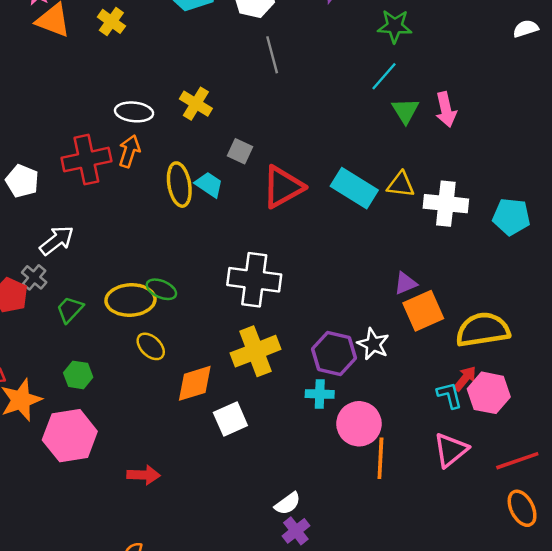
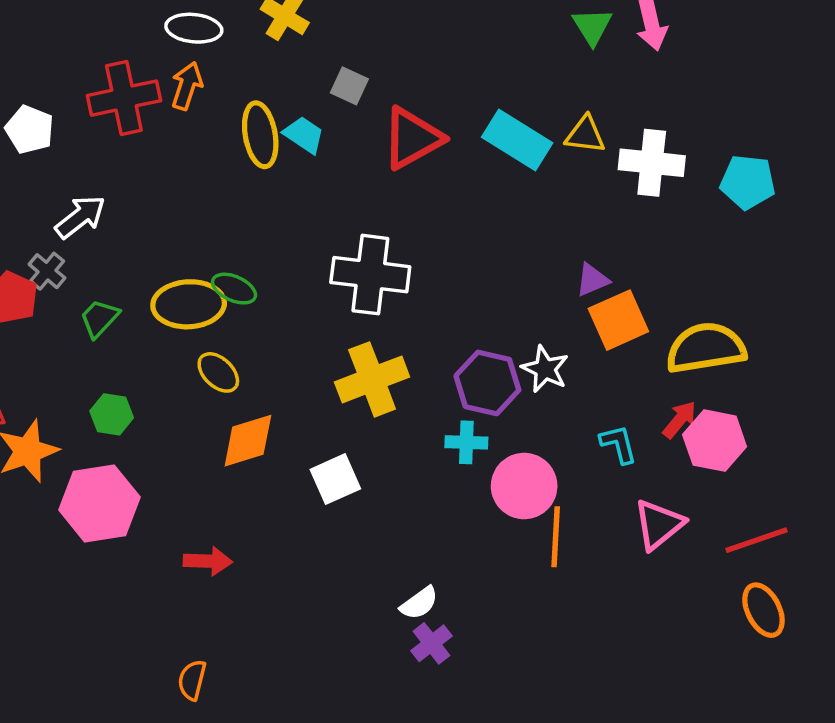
orange diamond: (195, 383) -> (248, 441), moved
cyan L-shape: (449, 395) -> (618, 444), moved

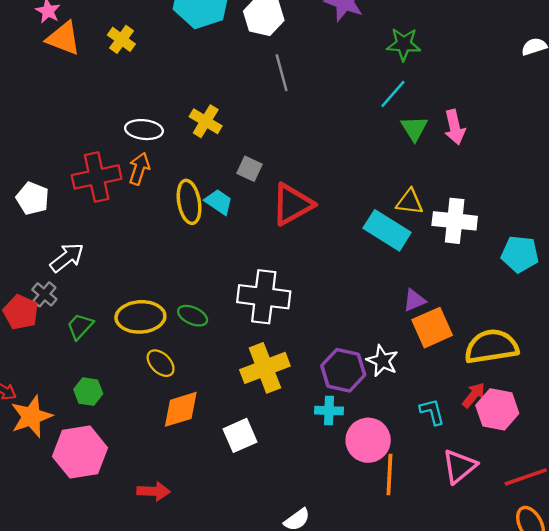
cyan rectangle: (517, 140) -> (387, 230), moved
cyan pentagon: (748, 182) -> (520, 254), moved
green ellipse: (234, 289) -> (193, 316), moved

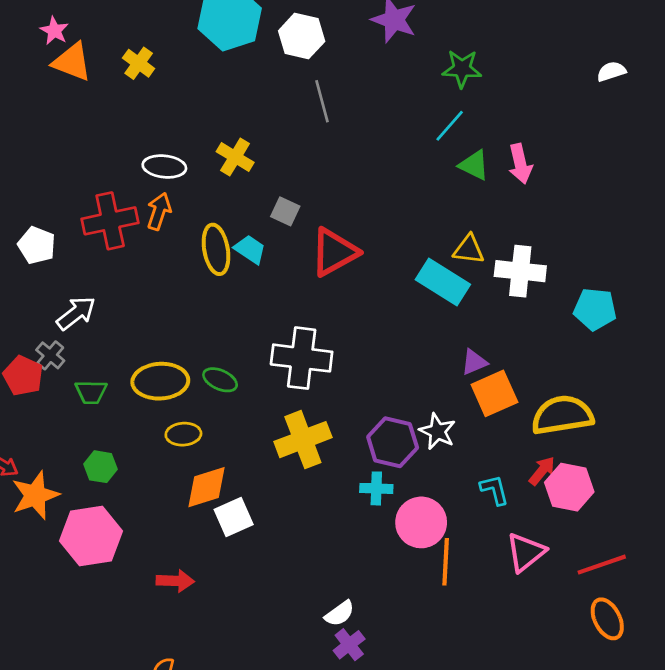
green triangle: (414, 128) -> (474, 165), turned -32
green trapezoid: (80, 326) -> (91, 392), turned -132
yellow ellipse: (161, 363) -> (183, 434), turned -48
white square: (240, 435) -> (234, 517), moved

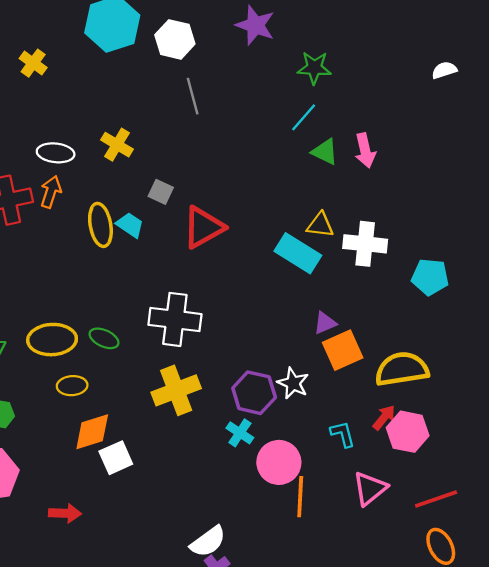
cyan cross: (376, 488) -> (240, 433), turned 32
white semicircle: (340, 613) -> (208, 542), size x1.4

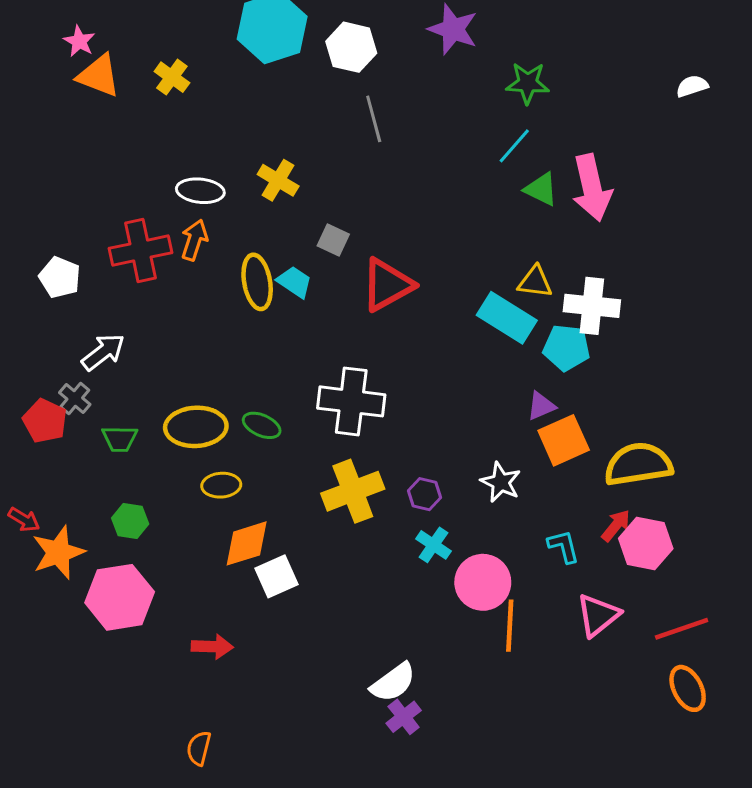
pink arrow: (365, 150) -> (592, 188), size x1.5
cyan pentagon: (430, 277) -> (567, 348), moved
purple hexagon: (254, 393) -> (425, 494), moved, size x0.6

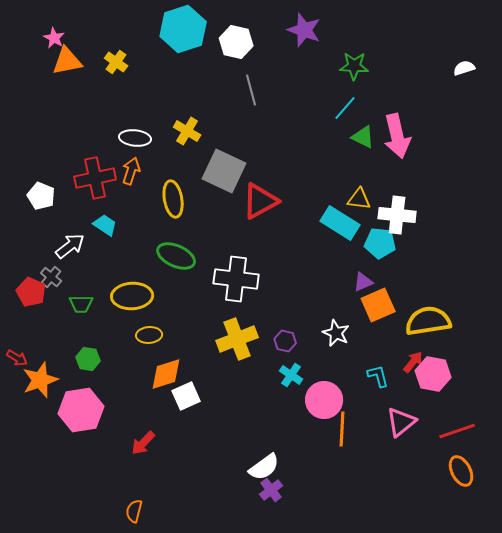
orange triangle: (99, 76) -> (67, 61), turned -32
gray square: (333, 240) -> (224, 171), size x2.0
cyan trapezoid: (294, 282) -> (105, 225), moved
green ellipse: (262, 425) -> (176, 256), moved, size x1.5
red arrow: (212, 647) -> (143, 443), turned 132

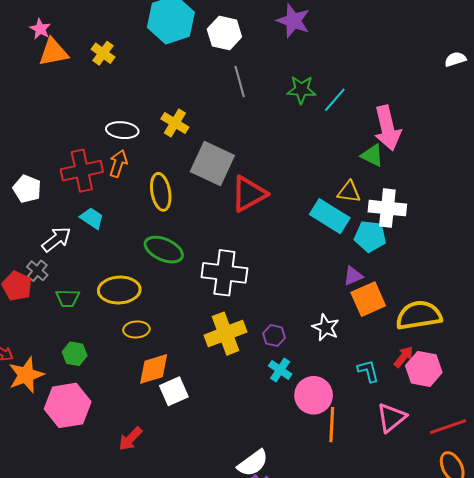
green star: (354, 66) -> (301, 90), moved
green triangle: (363, 137) -> (372, 155), moved

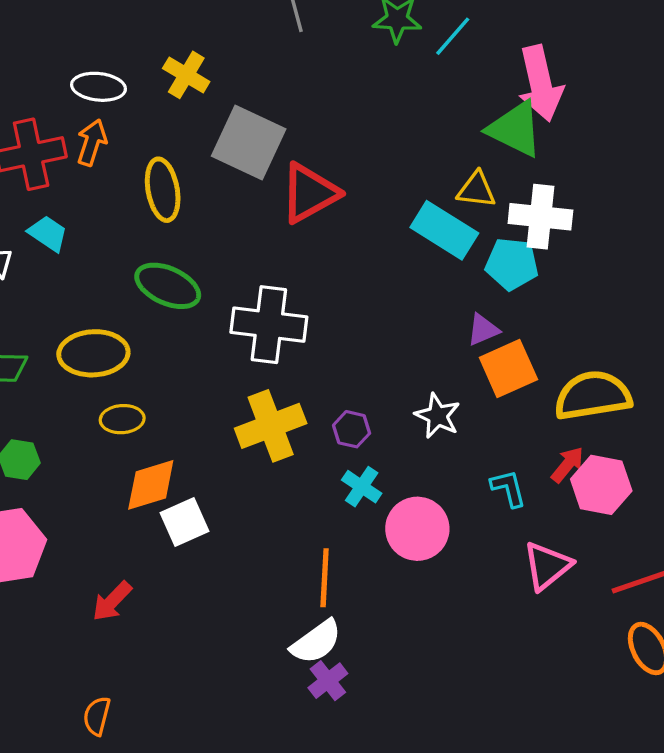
green triangle: (372, 155) -> (515, 129), size x1.5
orange line: (332, 425) -> (325, 578), moved

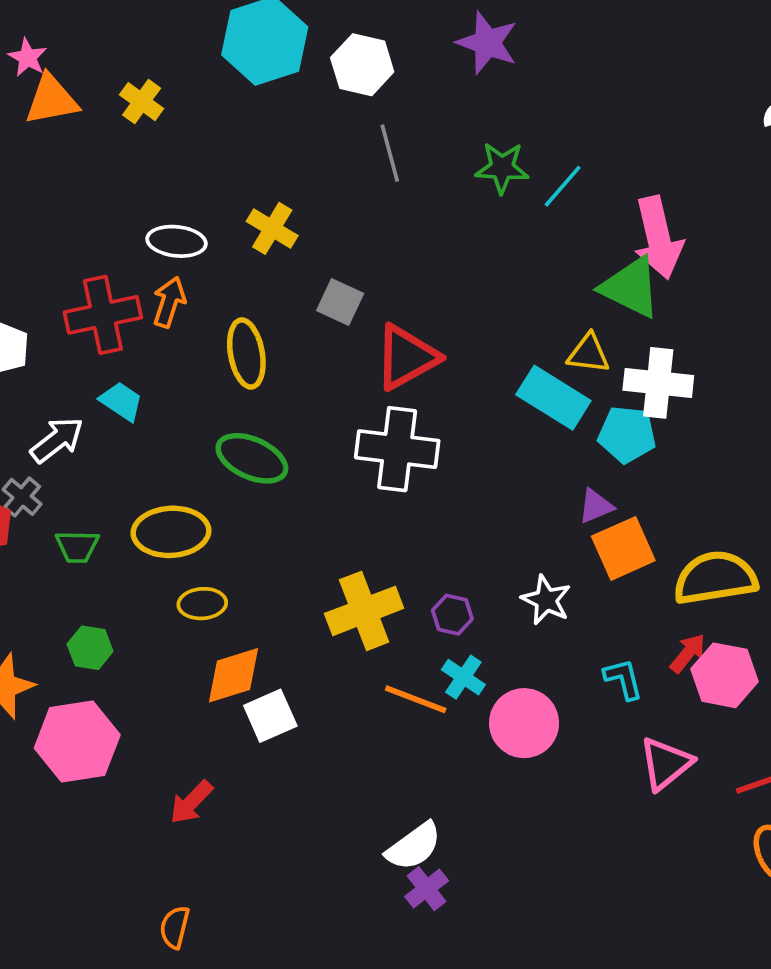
gray square: (249, 142) -> (340, 302), size x0.6
white cross: (269, 325) -> (397, 449), moved
orange line: (325, 578) -> (416, 699), moved, turned -72

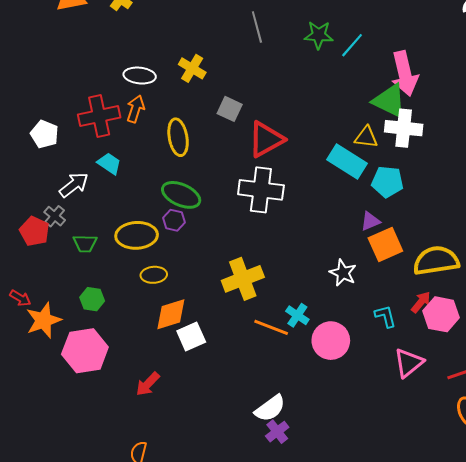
white cross: (658, 383) -> (404, 128), moved
purple hexagon: (452, 615) -> (174, 220), moved

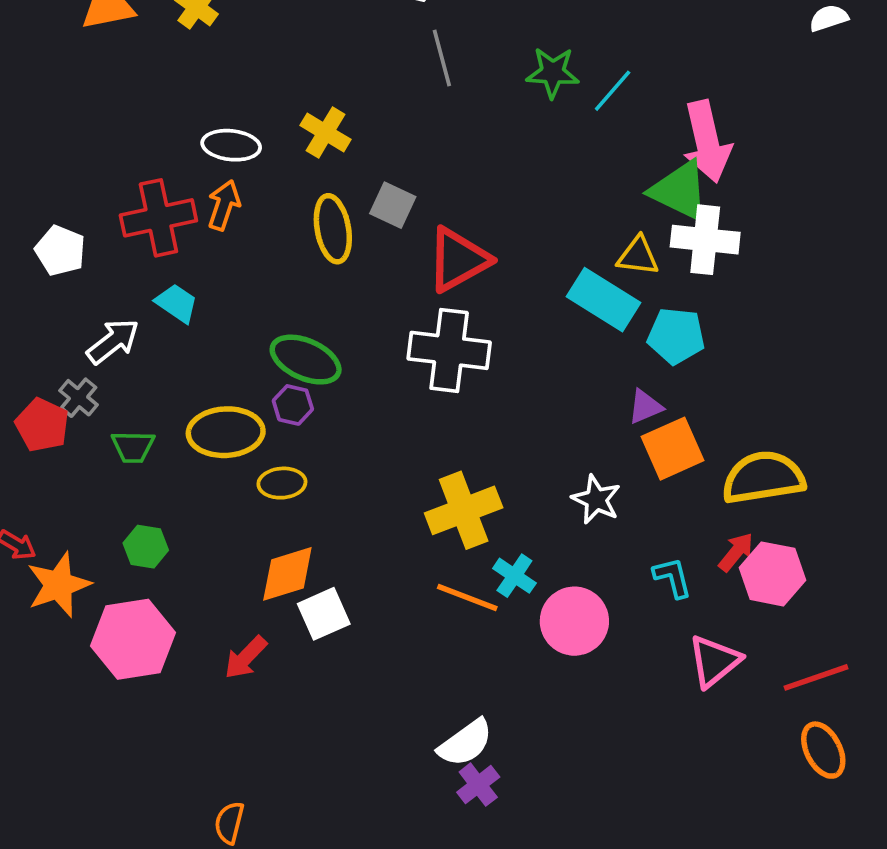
yellow ellipse: (178, 137) -> (333, 229), moved
yellow ellipse: (154, 275) -> (282, 483), moved
yellow cross: (243, 279) -> (464, 510), moved
red arrow: (148, 384) -> (246, 657), moved

